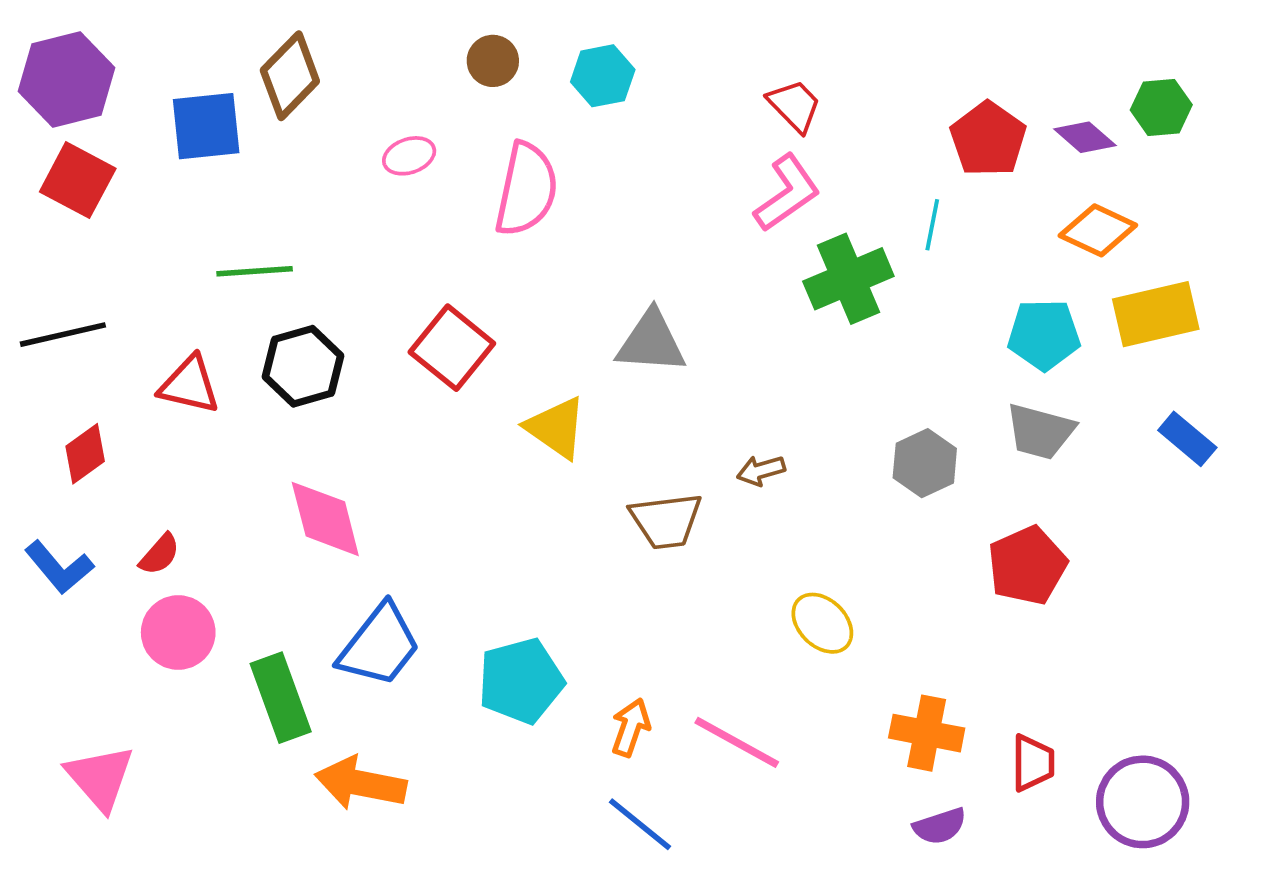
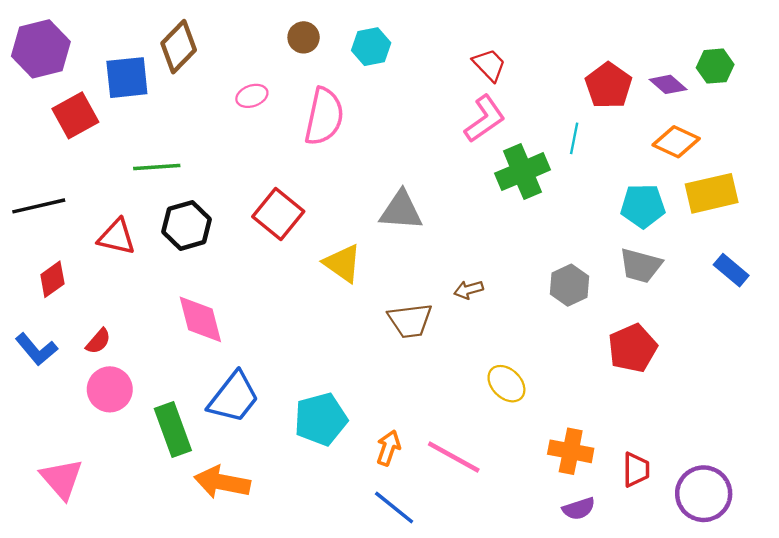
red square: (78, 180) -> (75, 115), moved, turned 33

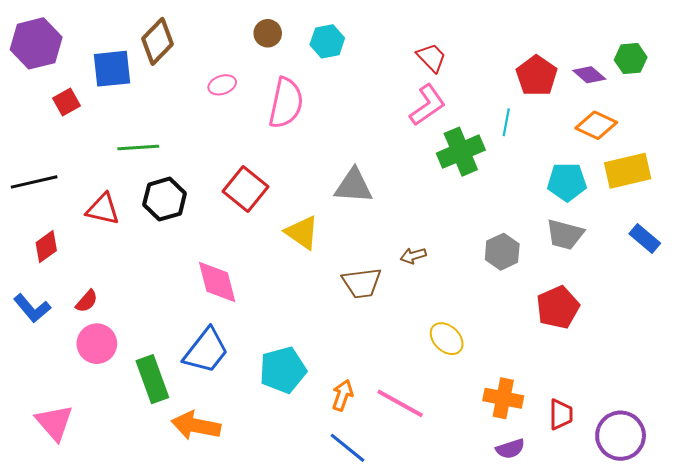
red square: (75, 115) -> (66, 102), size x0.7
pink diamond: (200, 319) -> (217, 282), moved

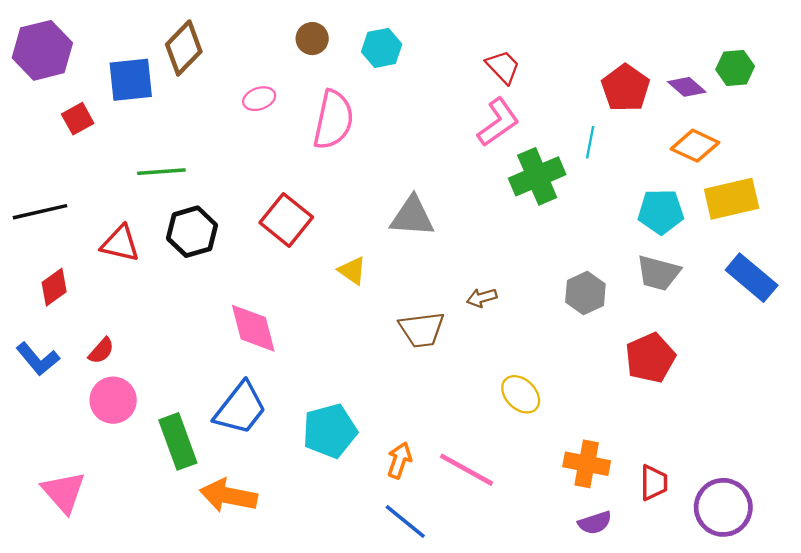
yellow triangle: (302, 232) -> (352, 271), size x0.7
blue rectangle: (645, 239) -> (752, 278), size x1.4

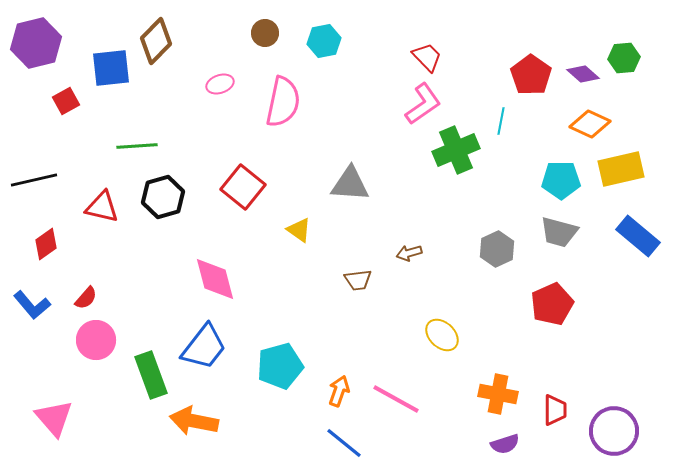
brown trapezoid: (422, 330) -> (358, 280), size x0.7

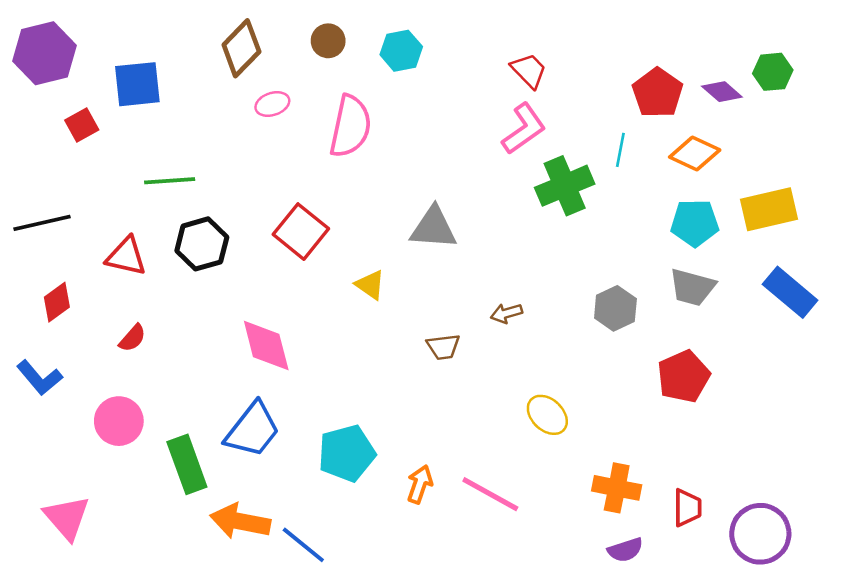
brown diamond: (156, 41) -> (241, 48), moved
orange diamond: (590, 124) -> (695, 154), moved
red semicircle: (86, 298) -> (132, 338), moved
blue line: (344, 443) -> (303, 545), moved

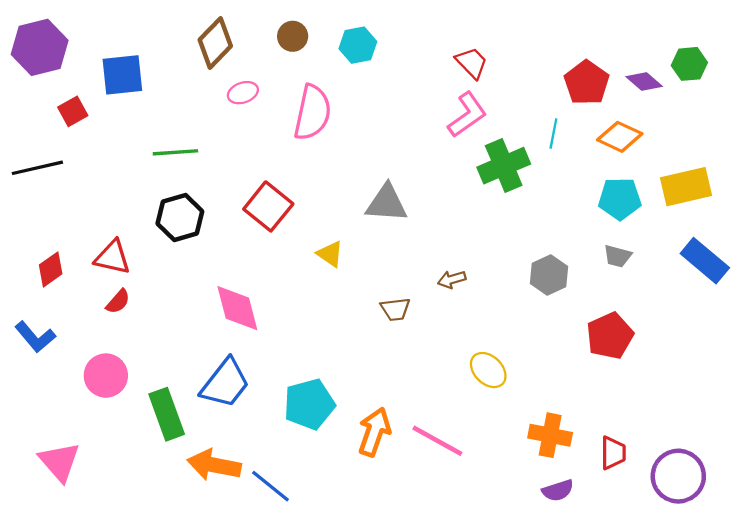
green line: (170, 181) -> (175, 152), moved
black line: (42, 223) -> (37, 168), moved
red triangle: (126, 256) -> (112, 257), moved
gray trapezoid: (692, 287) -> (618, 256), size x0.7
orange arrow: (420, 484) -> (374, 432), size x1.4

